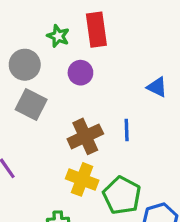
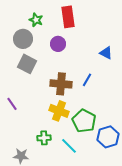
green star: (58, 36) -> (36, 20), moved
blue line: (127, 130) -> (87, 80), turned 32
brown cross: (85, 136) -> (61, 84), turned 30

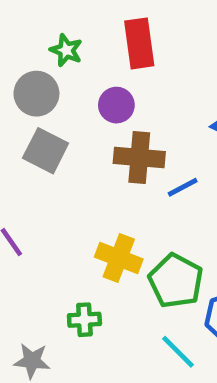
blue line: (87, 80) -> (183, 187), turned 32
brown cross: (61, 84) -> (139, 158), moved
cyan line: (69, 146) -> (178, 352), moved

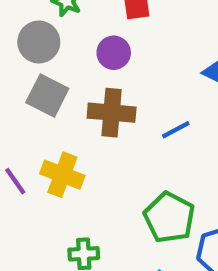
brown cross: (139, 158) -> (112, 113), moved
yellow cross: (119, 258) -> (62, 175), moved

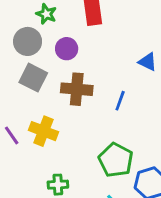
purple circle: (114, 53) -> (67, 49), moved
blue line: (176, 130) -> (120, 101), turned -42

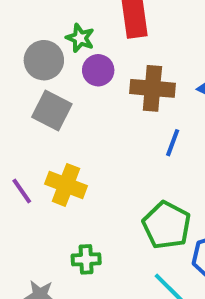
green star: (46, 14) -> (80, 38), moved
brown cross: (77, 89) -> (152, 88), moved

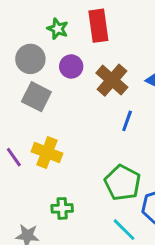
green star: (80, 38) -> (58, 29), moved
brown cross: (152, 88) -> (112, 80), turned 36

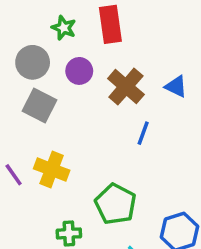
green pentagon: (123, 183) -> (116, 204), moved

